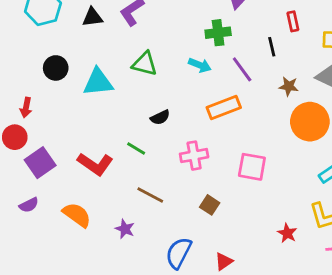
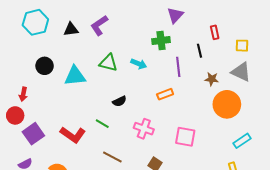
cyan arrow: (200, 65) -> (139, 64), moved
purple line: (242, 69) -> (178, 67), turned 30
orange rectangle: (224, 108) -> (165, 94), size x0.7
pink cross: (194, 156) -> (144, 129), turned 30

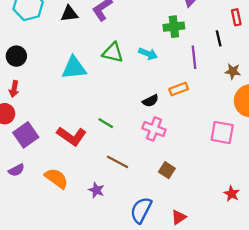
black circle: (45, 66) -> (16, 56), moved
black semicircle: (119, 101) -> (150, 101), moved
pink square: (185, 137) -> (222, 133), moved

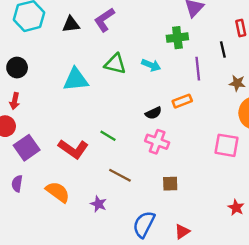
purple semicircle: (16, 170) -> (17, 184), turned 126
brown square: (167, 170) -> (170, 184), turned -35

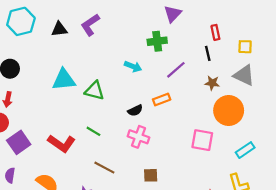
black line: (223, 50) -> (208, 53), moved
green triangle: (115, 64) -> (95, 91), moved
purple line: (198, 69) -> (176, 70), turned 55

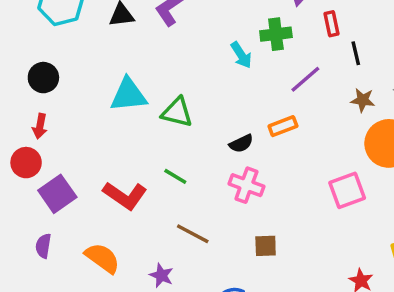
red rectangle: (215, 32) -> (331, 24), moved
cyan arrow: (133, 67) -> (241, 55), moved, turned 35
pink square: (202, 140) -> (347, 190), turned -30

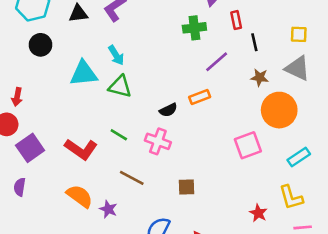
cyan arrow: (241, 55) -> (116, 55), moved
black circle: (43, 78) -> (40, 45), moved
pink cross: (246, 185) -> (158, 141), moved
orange semicircle: (102, 258) -> (80, 196), moved

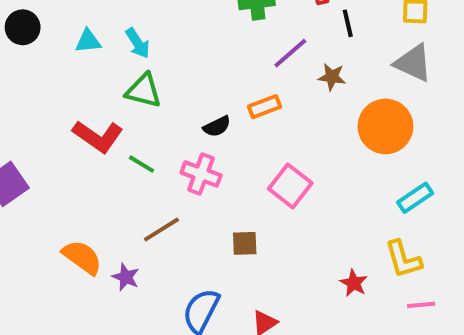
cyan triangle: (84, 74) -> (88, 41), moved, size x0.6
brown star: (260, 77) -> (332, 77), moved
pink square: (248, 145) -> (290, 186), moved, turned -32
red L-shape: (81, 149) -> (98, 136), moved
brown line: (132, 178) -> (161, 230), turned -60

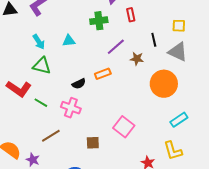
black line: (348, 23) -> (154, 40), moved
cyan triangle: (88, 41) -> (69, 41), moved
pink square: (290, 186) -> (124, 127), moved

